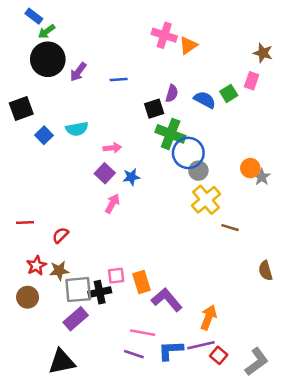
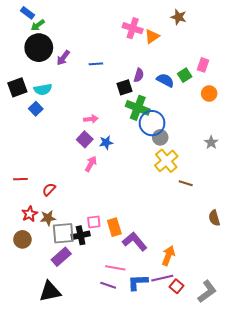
brown star: (263, 53) -> (179, 17), moved
cyan semicircle: (77, 129) -> (43, 89), moved
orange circle: (250, 168) -> (209, 94), moved

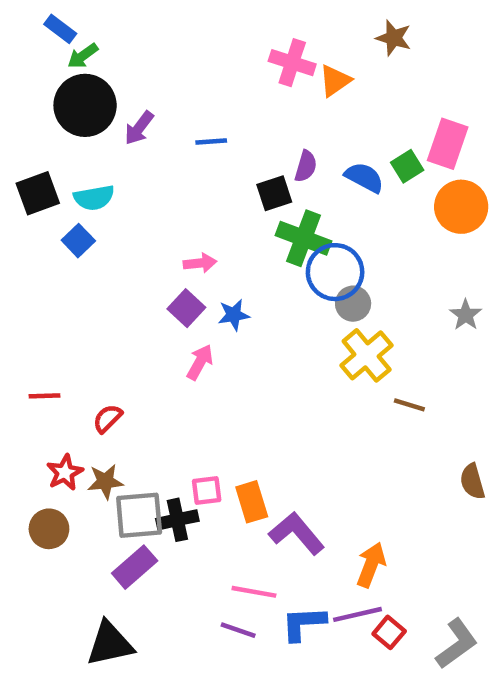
pink rectangle: (203, 65) -> (448, 144), size x1.5
orange circle: (209, 94) -> (461, 207), size x1.5

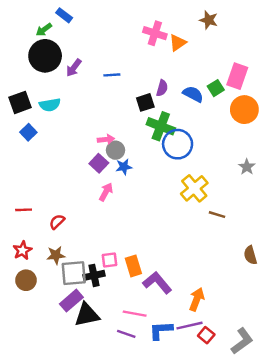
blue rectangle: (60, 29) -> (64, 15), moved
blue square: (78, 241) -> (28, 132), moved
gray circle: (353, 304) -> (115, 150), moved
red star: (65, 472) -> (22, 250), moved
black triangle: (110, 644) -> (87, 315), moved

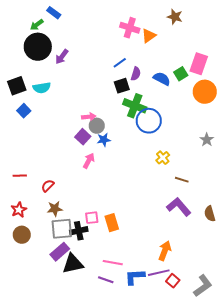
blue line: (112, 75) -> (120, 63), moved, turned -32
yellow cross: (194, 188) -> (163, 158), size x0.6
brown star: (56, 255) -> (55, 209), moved
purple L-shape: (157, 283) -> (179, 207), moved

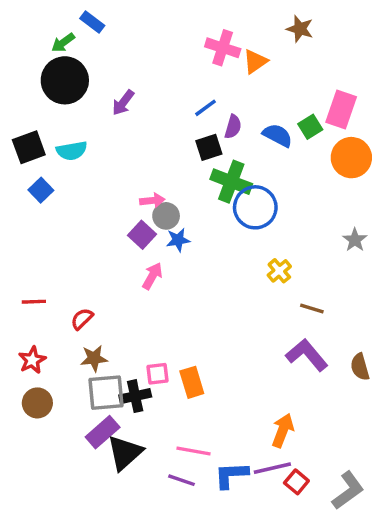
purple arrow: (62, 57) -> (123, 103), moved
black triangle: (73, 264) -> (125, 453), turned -30

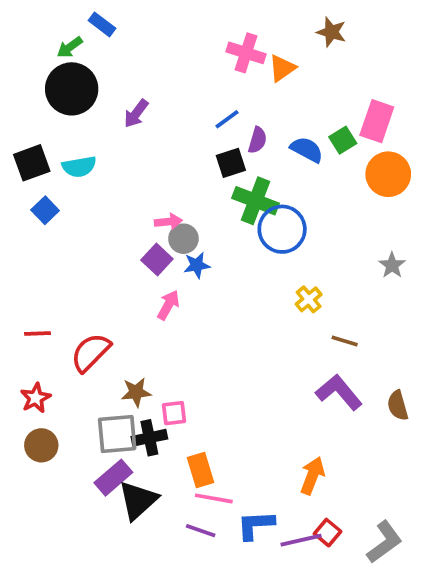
red semicircle: (82, 319) -> (91, 352), size x1.6
brown star: (94, 358) -> (136, 392), moved
orange rectangle: (192, 382) -> (201, 470), moved
purple line: (272, 468) -> (301, 540), moved

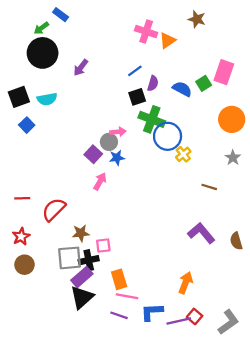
orange circle: (388, 174) -> (232, 119), moved
pink arrow: (168, 222) -> (118, 132), moved
yellow cross: (309, 299) -> (183, 154), moved
brown line: (345, 341) -> (209, 187), moved
purple rectangle: (113, 478) -> (82, 277), moved

